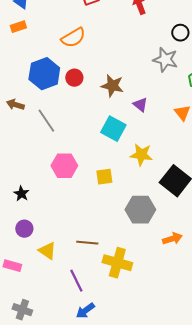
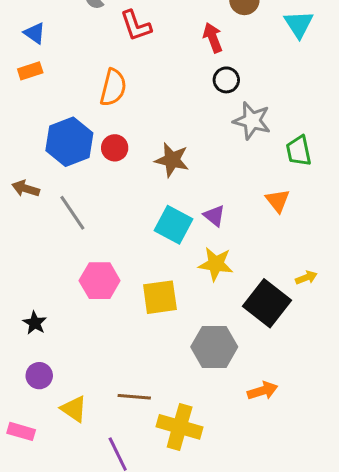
black circle: (180, 33) -> (226, 80), moved
orange semicircle: (73, 38) -> (113, 87), turned -45
purple triangle: (140, 105) -> (214, 216), moved
yellow square: (104, 177) -> (160, 297), size x1.4

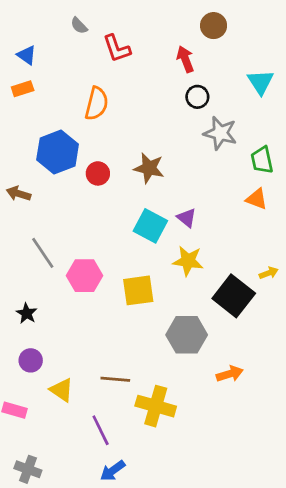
cyan triangle: (299, 24) -> (261, 82), moved
red circle: (115, 148) -> (98, 173), moved
orange triangle: (278, 201) -> (257, 199), moved, turned -30
gray line: (72, 213) -> (43, 253), moved

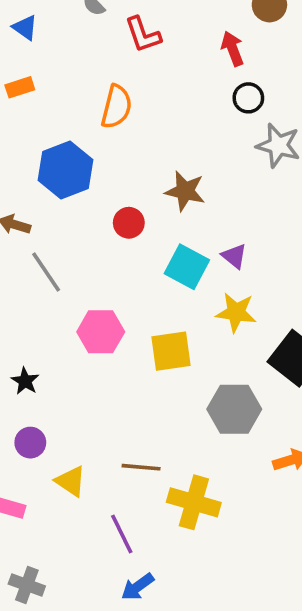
blue triangle: (27, 55) -> (25, 28), moved
red circle: (98, 173) -> (129, 223), moved
gray line: (43, 253) -> (46, 272), moved

